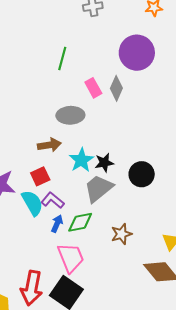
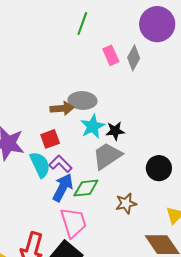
gray ellipse: (70, 115) -> (82, 100), moved
black circle: (142, 174) -> (159, 168), moved
blue arrow: (57, 224) -> (63, 187), size x1.6

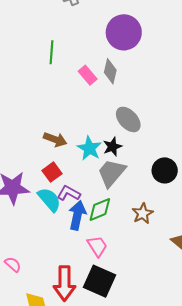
gray ellipse: (82, 100) -> (128, 119), moved, turned 60
brown arrow: (62, 108) -> (55, 139), turned 40
pink trapezoid: (73, 223) -> (97, 246), size x0.7

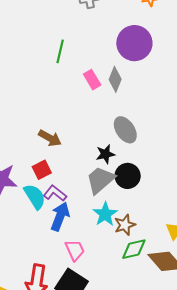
cyan star: (89, 148) -> (105, 214), moved
black circle: (165, 170) -> (128, 176), moved
green diamond: (100, 210) -> (134, 249), moved

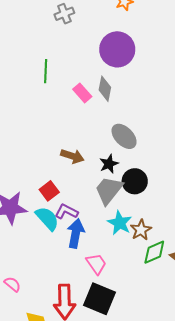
brown arrow: (50, 138) -> (72, 156), moved

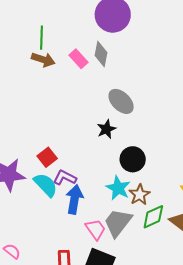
brown arrow: (72, 156) -> (43, 60), moved
black circle: (135, 181) -> (133, 159), moved
gray trapezoid: (109, 190) -> (118, 223), moved

